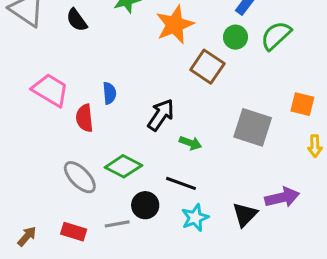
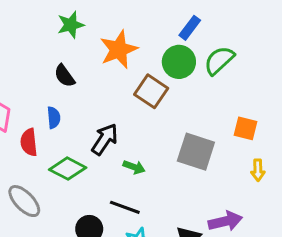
black semicircle: (77, 20) -> (64, 76), moved
green circle: (235, 37) -> (179, 62), size x1.4
green diamond: (123, 166) -> (68, 169), moved

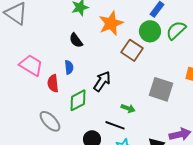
green arrow: (134, 167) -> (128, 108), moved
green diamond: (68, 169) -> (78, 100), turned -55

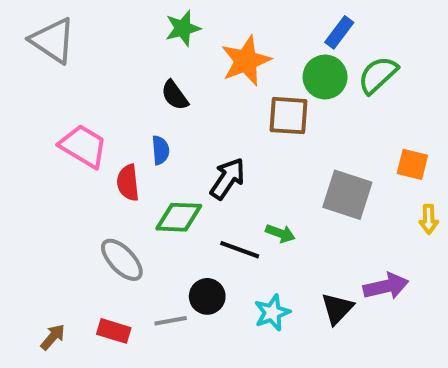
brown square: (132, 50) -> (288, 116), turned -30
green diamond: (78, 100) -> (179, 217), turned 30
black line: (115, 125) -> (240, 250), moved

